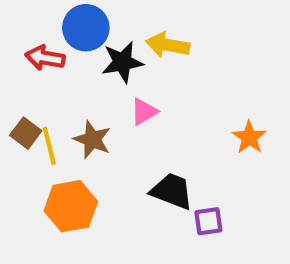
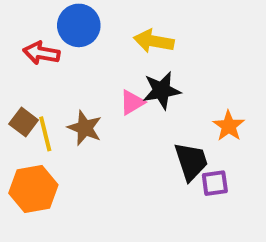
black star: (122, 62) -> (162, 90), moved
black trapezoid: (172, 191) -> (191, 161), moved, turned 51
orange hexagon: (71, 206) -> (33, 189), moved
purple square: (208, 221) -> (215, 183), moved

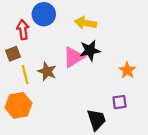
red arrow: (41, 53) -> (23, 30), turned 72
pink triangle: (132, 102) -> (73, 57), size x1.5
brown square: (24, 122) -> (13, 54), moved, turned 32
black trapezoid: (191, 161) -> (97, 120), moved

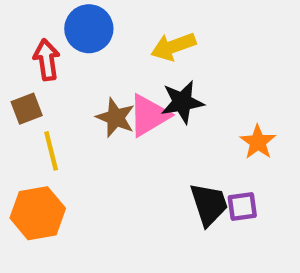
yellow arrow: (86, 23) -> (173, 46), turned -30
brown star: (47, 71) -> (116, 118), moved
black trapezoid: (97, 120) -> (209, 204), moved

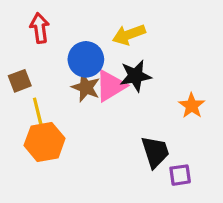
blue circle: (89, 29) -> (86, 59), moved
red arrow: (47, 60) -> (40, 28), moved
purple square: (242, 207) -> (180, 175), moved
orange hexagon: (38, 213) -> (45, 142), moved

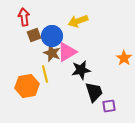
black star: (135, 76) -> (81, 70), moved
brown square: (20, 81) -> (34, 35), moved
orange star: (192, 106) -> (124, 58), moved
yellow line: (38, 112) -> (45, 74), moved

